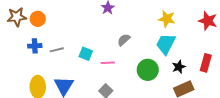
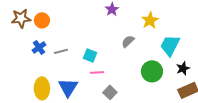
yellow star: (167, 19) -> (150, 20), moved, turned 30
blue cross: (35, 46) -> (39, 47), turned -32
pink line: (108, 63) -> (97, 72), moved

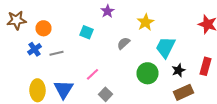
orange circle: (42, 20) -> (44, 28), moved
cyan square: (90, 55) -> (86, 32), moved
pink line: (97, 72) -> (92, 74), turned -40

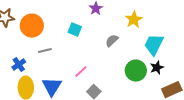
orange circle: (44, 28) -> (32, 26), size x1.5
blue cross: (34, 49) -> (19, 65), moved
black star: (178, 70) -> (157, 68), moved

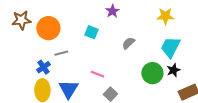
yellow star: (134, 20) -> (165, 16), moved, turned 30
blue cross: (19, 65) -> (43, 67), moved
pink line: (81, 72) -> (97, 74), turned 64

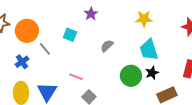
cyan trapezoid: (170, 47) -> (149, 50), turned -45
gray line: (61, 53) -> (45, 49), moved, turned 64
blue cross: (43, 67) -> (22, 62), moved

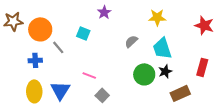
gray semicircle: (107, 46) -> (131, 41), moved
blue cross: (22, 62) -> (35, 60), turned 32

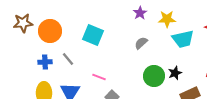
purple star: (104, 12) -> (140, 13), moved
cyan square: (83, 33) -> (93, 35), size x1.5
gray line: (58, 47) -> (68, 59), moved
cyan trapezoid: (162, 48) -> (183, 39), moved, turned -85

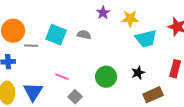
gray semicircle: (141, 43) -> (84, 35), moved, turned 56
gray line: (68, 59) -> (31, 46), moved, turned -48
green circle: (154, 76) -> (106, 77), moved

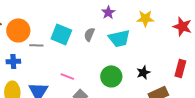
yellow star: (130, 19) -> (145, 18), moved
gray semicircle: (84, 35) -> (89, 34), turned -80
cyan trapezoid: (146, 39) -> (119, 38), moved

